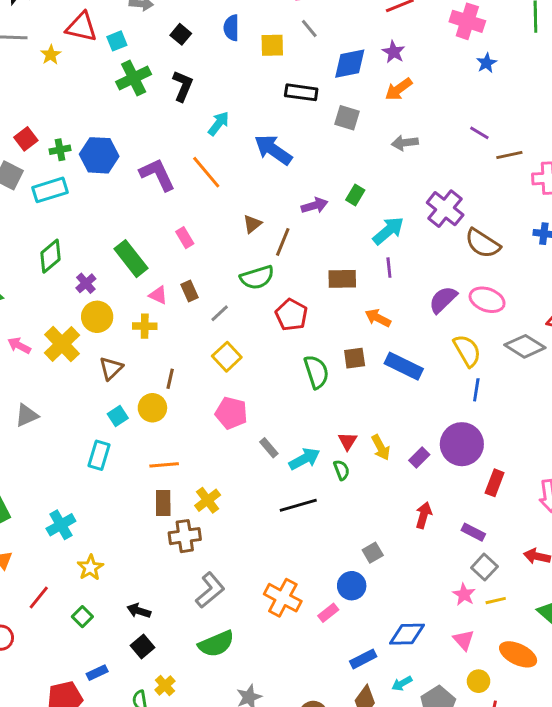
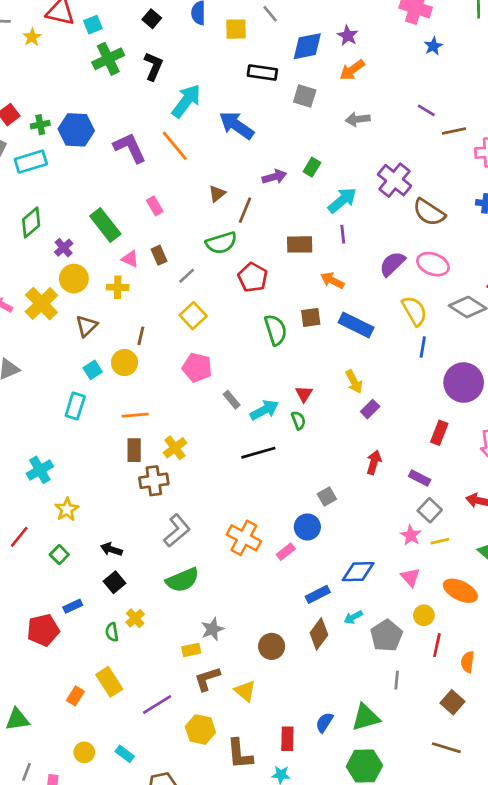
cyan arrow: (219, 124) -> (186, 101), size x1.5
purple circle: (462, 444) -> (464, 383), moved
yellow arrow: (381, 448) -> (354, 382), moved

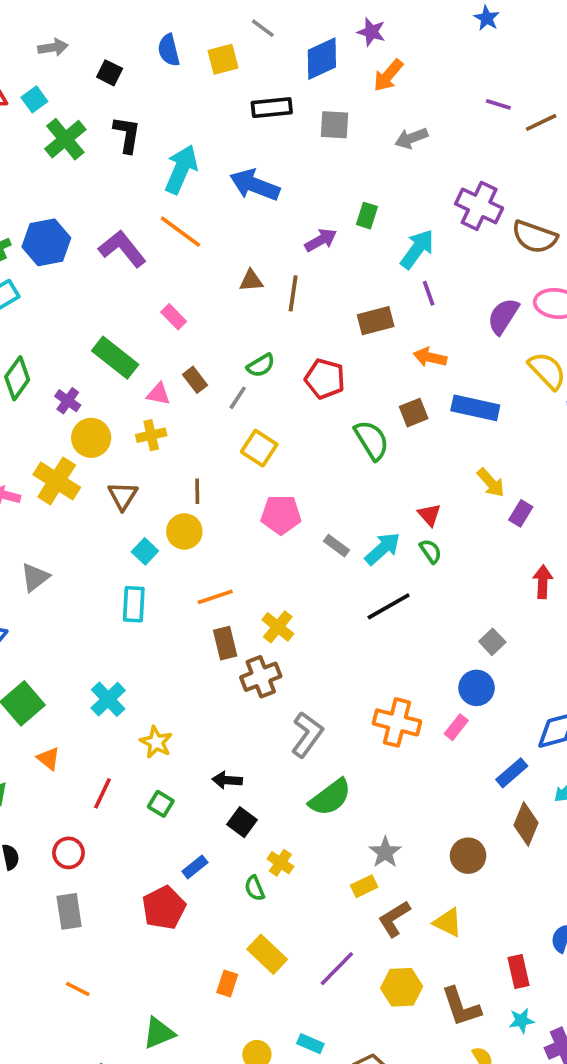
brown triangle: (217, 194) -> (251, 281), turned 48
green semicircle: (221, 243) -> (261, 365), moved, size x0.7

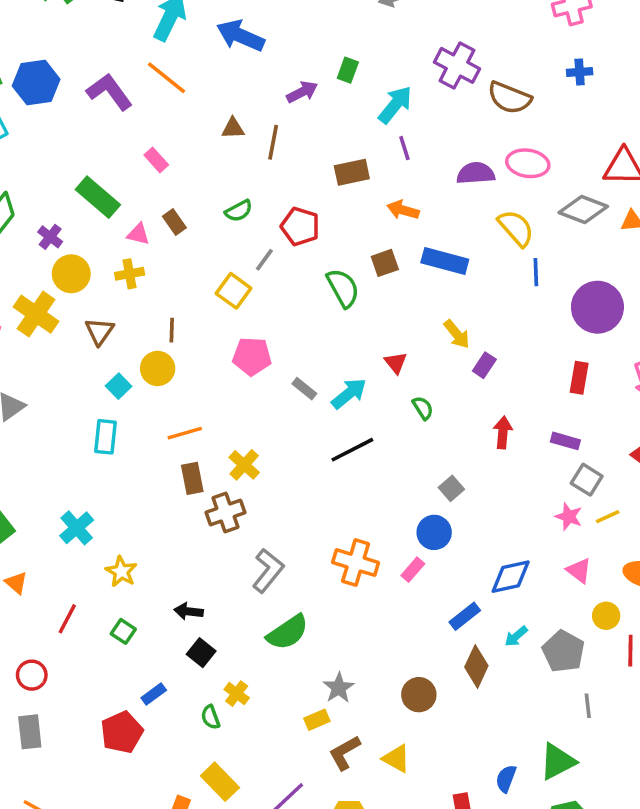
purple semicircle: (503, 316) -> (476, 173), turned 51
gray line: (238, 398) -> (264, 260), moved
green semicircle: (431, 551) -> (423, 408), moved

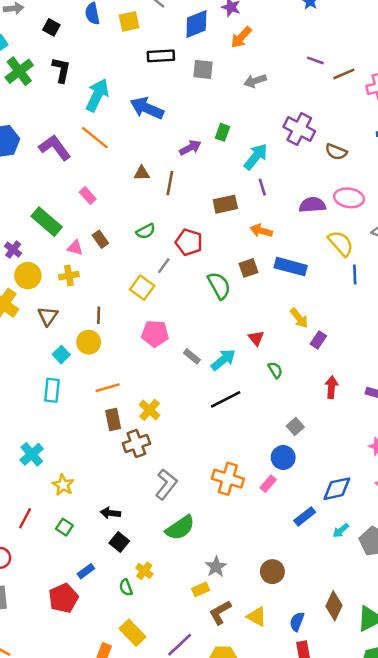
brown semicircle: (509, 98) -> (336, 152), size x0.7
brown diamond: (476, 666) -> (334, 606), moved
blue semicircle: (506, 779) -> (297, 622), moved

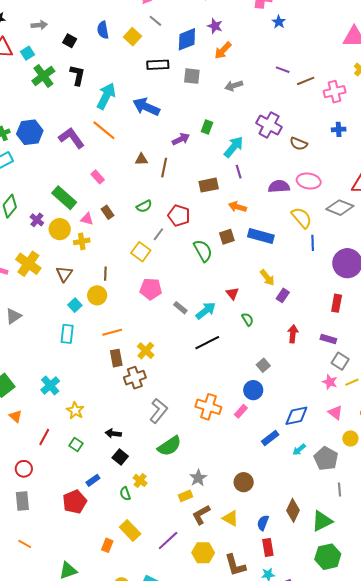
yellow square: (129, 21) -> (132, 37), turned -36
yellow circle: (28, 276) -> (60, 229), moved

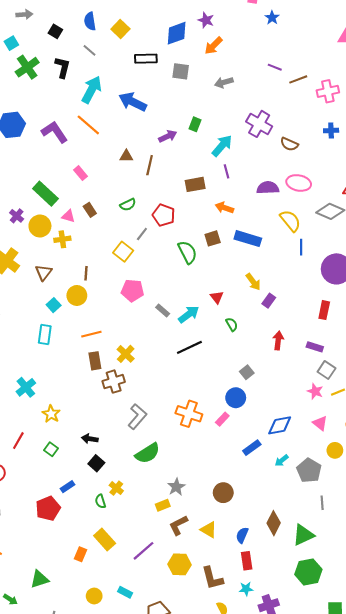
gray line: (155, 21) -> (89, 50), moved

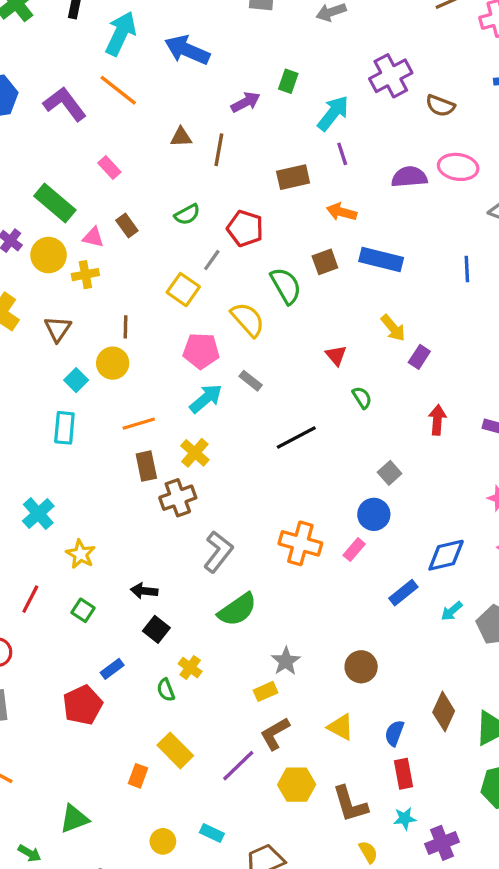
purple cross: (259, 124) -> (391, 76), turned 35
yellow semicircle: (290, 221) -> (248, 320), moved
cyan arrow: (189, 314) -> (206, 399), moved
brown L-shape: (178, 525) -> (275, 734), moved

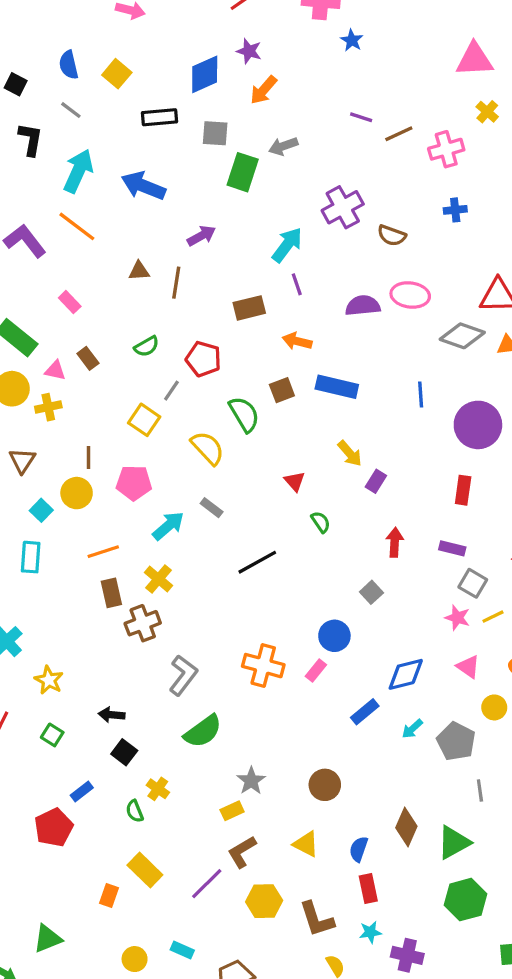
green rectangle: (288, 81) -> (243, 172), moved, size x1.6
pink pentagon: (201, 351) -> (134, 483), moved
gray square: (390, 473) -> (371, 592), moved
purple cross: (442, 843) -> (407, 955), turned 36

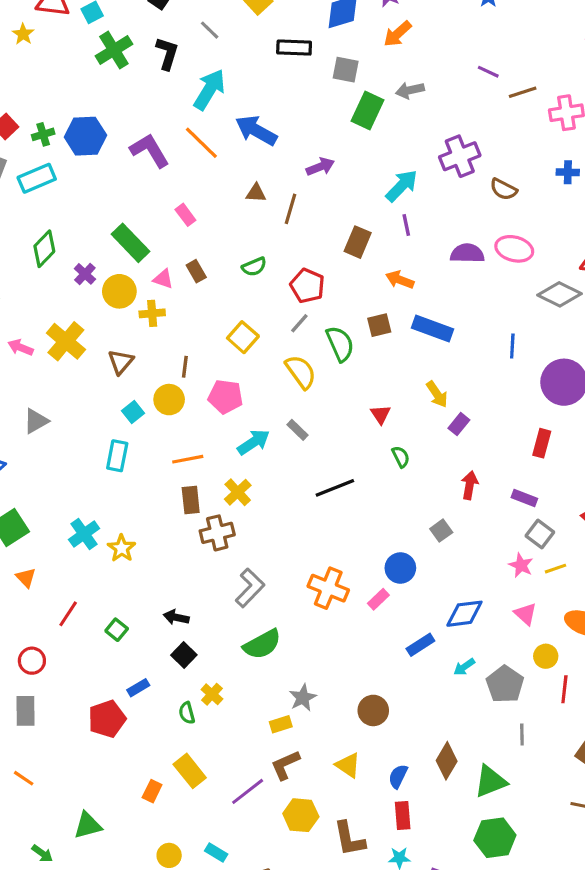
blue arrow: (143, 186) -> (256, 130), moved
brown rectangle: (249, 308) -> (358, 242), turned -60
gray line: (171, 391) -> (299, 323), moved
yellow star: (49, 680) -> (122, 548), moved

